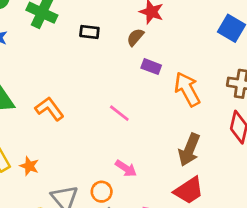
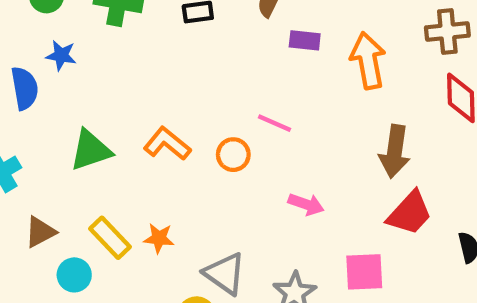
orange arrow: (187, 89) -> (368, 61), turned 32
orange circle: (102, 192) -> (233, 155), moved

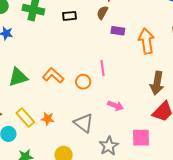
pink line: (274, 123) -> (103, 68), turned 56
gray triangle: (225, 274) -> (84, 123), moved

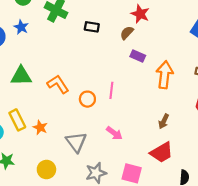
brown arrow: (157, 83) -> (164, 121), size x0.6

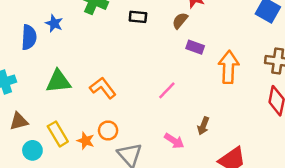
pink line: (111, 90) -> (167, 90), turned 42
orange circle: (87, 99) -> (108, 130), moved
brown arrow: (164, 121) -> (203, 126), moved

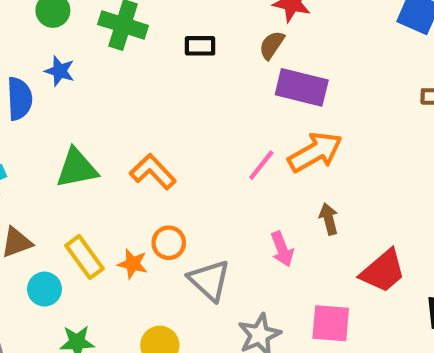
purple rectangle: (195, 47) -> (302, 87), size x1.6
orange arrow: (229, 67) -> (315, 152), moved, turned 64
brown arrow: (203, 126) -> (329, 219), turned 150
pink arrow: (174, 141) -> (282, 249), turned 42

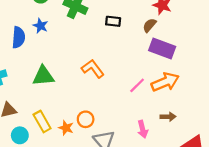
orange L-shape: (153, 172) -> (93, 69), moved
brown arrow: (329, 219) -> (168, 117), turned 96

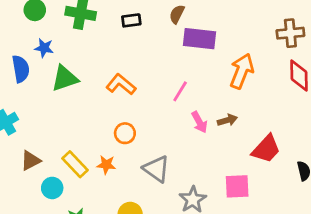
green triangle: (43, 76) -> (65, 78), moved
orange arrow: (165, 82) -> (242, 71), moved, turned -32
orange circle: (86, 119) -> (125, 133), moved
pink arrow: (143, 129) -> (199, 122), moved

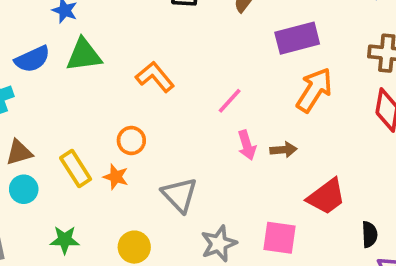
purple rectangle: (199, 39) -> (297, 38), moved, turned -32
blue semicircle: (21, 69) -> (32, 59), moved, turned 64
orange circle: (125, 133) -> (131, 140), moved
cyan circle: (52, 188) -> (24, 189), moved

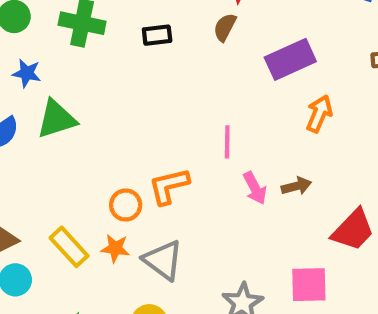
orange L-shape: (155, 77) -> (169, 186), moved, turned -54
orange arrow: (314, 90) -> (319, 114), size x0.7
pink line: (230, 101) -> (227, 142), turned -32
gray triangle: (180, 195) -> (163, 260), moved

